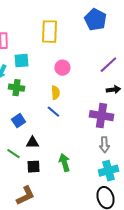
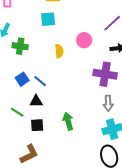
cyan square: (21, 61) -> (48, 19), moved
pink circle: (62, 68) -> (84, 40), moved
blue line: (53, 112) -> (40, 81), moved

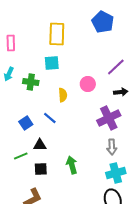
green cross: (20, 46) -> (31, 82), moved
purple cross: (105, 74) -> (109, 118), turned -35
blue line: (40, 81) -> (50, 118), moved
green line: (17, 112) -> (21, 156), turned -56

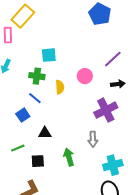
yellow rectangle: (57, 34) -> (23, 16), moved, turned 40
green cross: (31, 82) -> (37, 76), moved
blue line: (50, 118) -> (35, 98), moved
black triangle: (40, 145) -> (45, 133), moved
gray arrow: (112, 147) -> (93, 139), moved

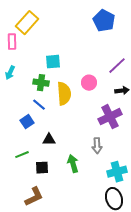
yellow semicircle: (60, 87) -> (64, 94), size x1.6

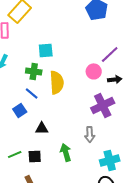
pink circle: (89, 83) -> (94, 71), moved
green line: (22, 155) -> (15, 154), moved

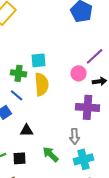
cyan square: (46, 50) -> (39, 60), moved
purple cross: (103, 105) -> (88, 107), turned 30
green arrow: (66, 152) -> (51, 154), turned -30
cyan cross: (110, 160) -> (84, 159), moved

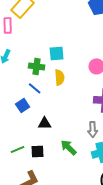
yellow semicircle: (42, 84) -> (60, 77), size x0.7

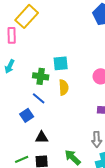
black triangle: (45, 123) -> (42, 137), moved

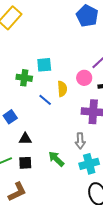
yellow semicircle: (64, 87) -> (62, 89), moved
blue line: (39, 98) -> (45, 100), moved

